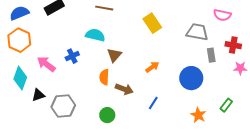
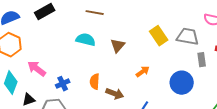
yellow rectangle: (152, 23) -> (159, 36), moved
brown triangle: (114, 55) -> (118, 46), moved
blue cross: (72, 56) -> (63, 84), moved

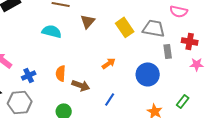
brown triangle: (118, 46) -> (88, 21), moved

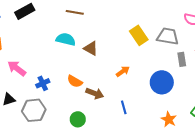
brown triangle: (88, 21) -> (91, 48), moved, turned -42
orange semicircle: (61, 73) -> (75, 81), turned -63
blue line: (110, 99) -> (124, 107), turned -48

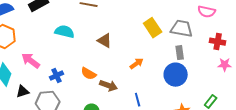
cyan semicircle: (66, 39) -> (65, 32), moved
gray rectangle: (182, 59) -> (180, 53), moved

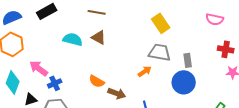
yellow rectangle: (153, 28) -> (161, 23), moved
gray trapezoid: (182, 29) -> (160, 52), moved
brown triangle: (105, 41) -> (99, 37), moved
blue cross: (57, 76) -> (55, 83), moved

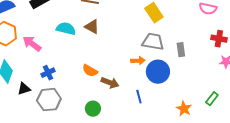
pink arrow: (39, 68) -> (32, 44), moved
orange arrow: (145, 71) -> (138, 61), turned 32
blue circle: (184, 82) -> (158, 72), moved

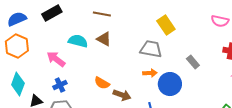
gray trapezoid: (153, 42) -> (151, 49), moved
pink arrow: (32, 44) -> (56, 59), moved
gray rectangle: (181, 50) -> (193, 62), turned -32

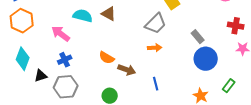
gray trapezoid: (151, 49) -> (156, 24), turned 125
blue circle: (170, 84) -> (206, 59), moved

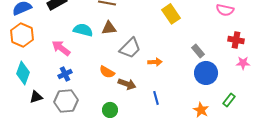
brown triangle: (109, 14) -> (109, 28), turned -35
gray trapezoid: (156, 24) -> (130, 48), moved
black triangle: (41, 76) -> (36, 97), moved

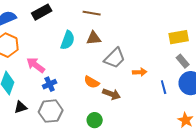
yellow rectangle: (171, 14) -> (179, 37), moved, turned -66
cyan semicircle: (83, 30) -> (68, 40), turned 96
pink arrow: (61, 48) -> (36, 65), moved
blue line: (156, 98) -> (164, 87), moved

